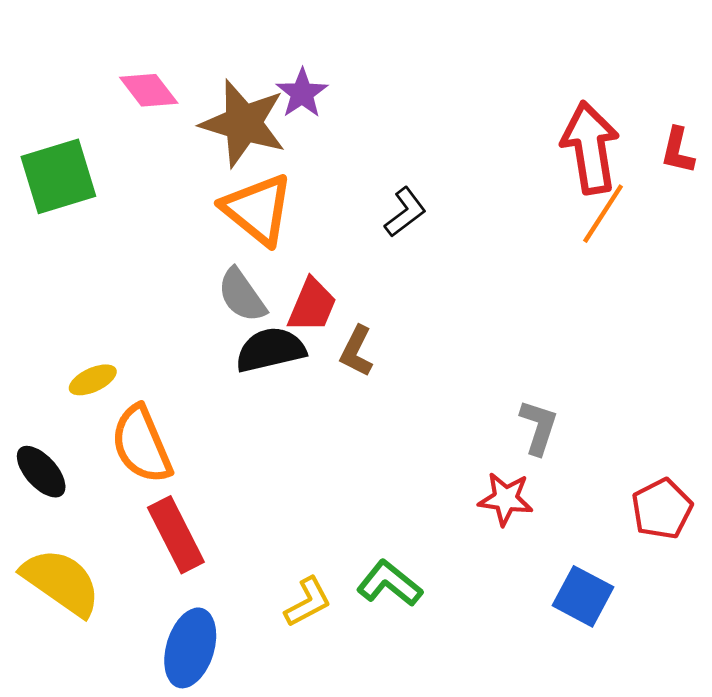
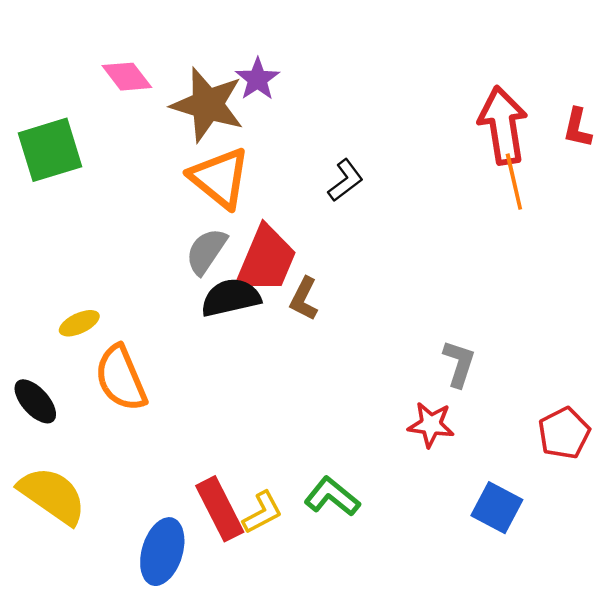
orange line: (603, 214) -> (514, 182), turned -46
gray semicircle: (242, 295) -> (206, 251), turned 69
red trapezoid: (312, 305) -> (266, 260), size x1.5
red rectangle: (176, 535) -> (220, 509), moved

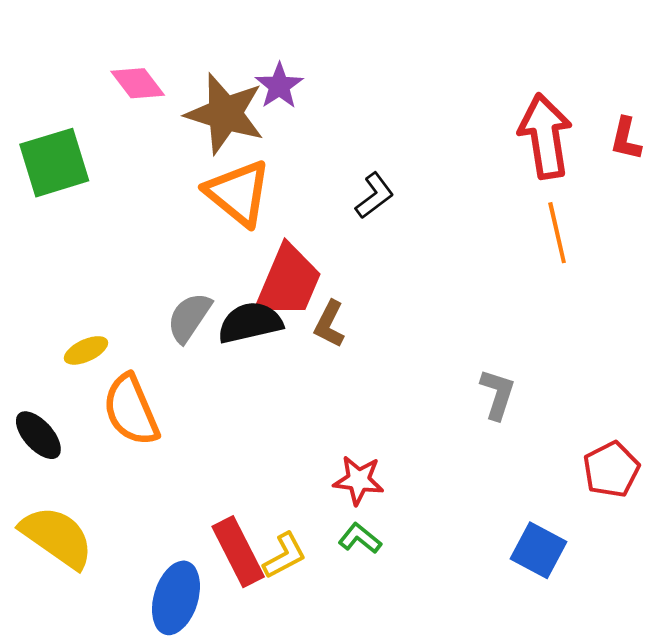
orange line: (514, 182) -> (557, 233), moved
gray semicircle: (206, 251) -> (189, 317), moved
red star: (431, 425) -> (359, 480), moved
green L-shape: (332, 497) -> (360, 538), size x0.7

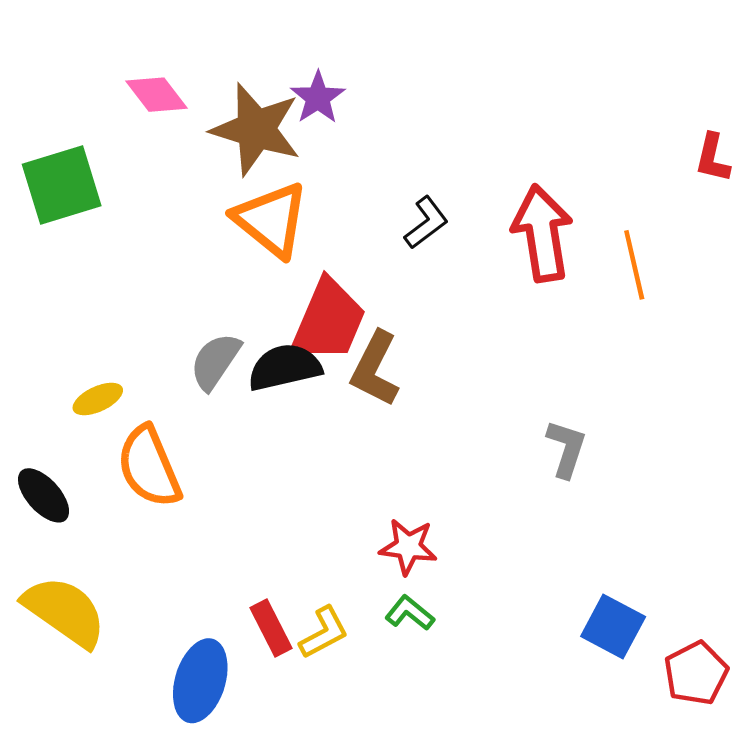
red arrow: (545, 136) -> (542, 233), moved
brown L-shape: (329, 324) -> (375, 369), size x1.4
red pentagon: (611, 470) -> (696, 673), moved
red rectangle: (238, 552) -> (271, 628), size x0.7

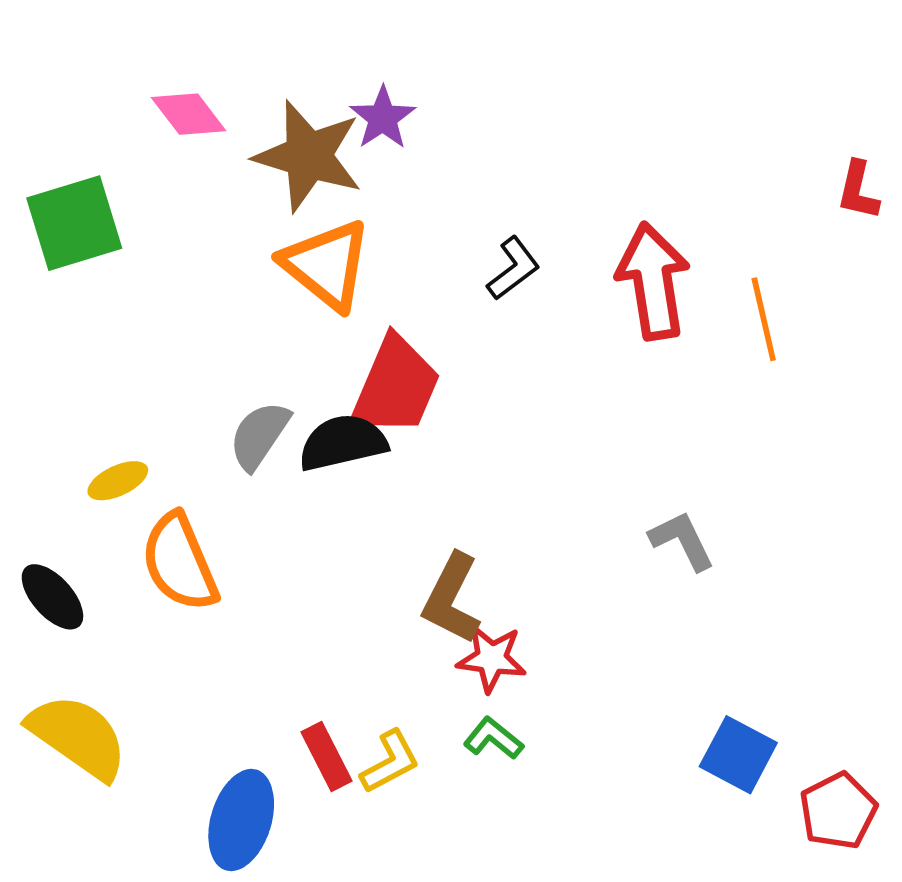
brown L-shape: (375, 369) -> (452, 599), moved
gray L-shape: (566, 449) -> (682, 541), turned -44

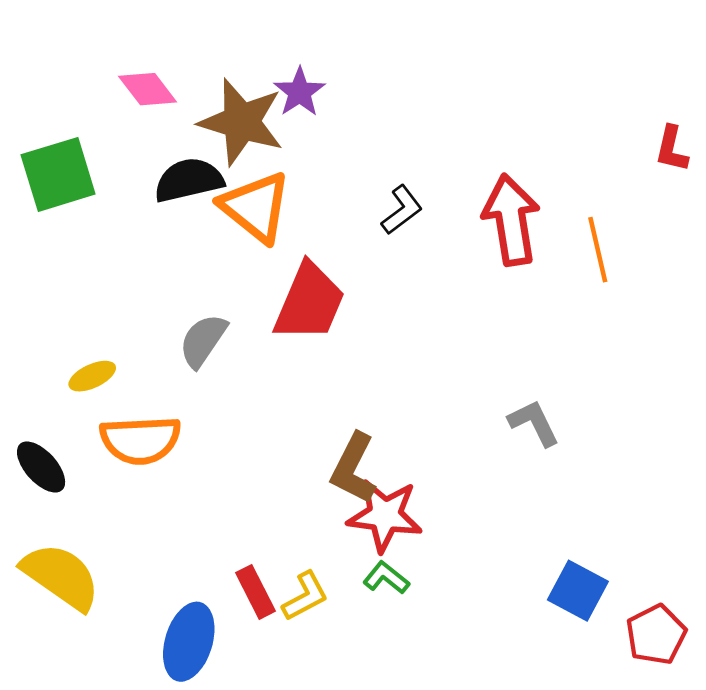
black semicircle: (343, 443) -> (189, 180), moved
orange semicircle: (179, 562) -> (140, 440), turned -70
red star: (492, 659) -> (385, 515), size x1.4

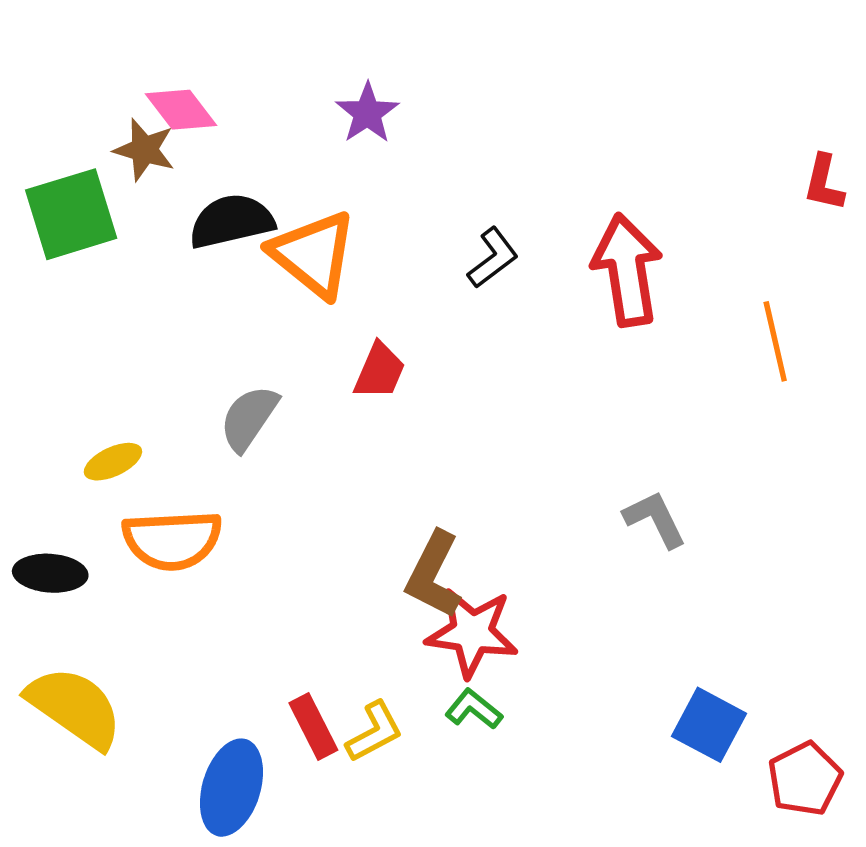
brown star: (241, 122) -> (144, 150), moved, size x0.6
orange line: (598, 250) -> (775, 341), moved
red trapezoid: (309, 302) -> (380, 371), size x0.6
black ellipse: (41, 467) -> (50, 573), turned -44

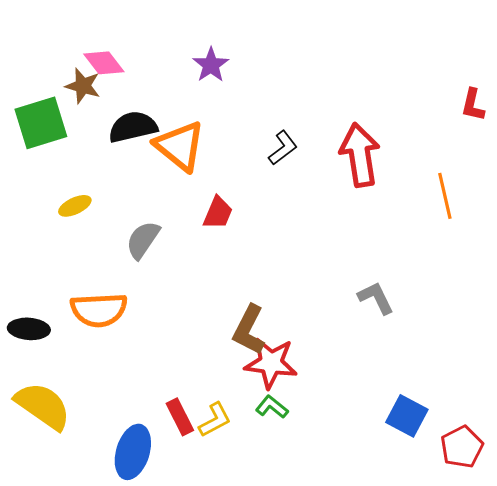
yellow ellipse: (113, 462) -> (75, 206), moved

